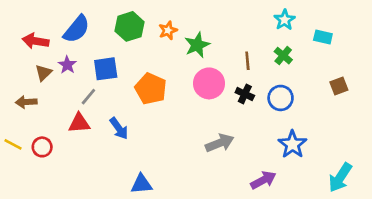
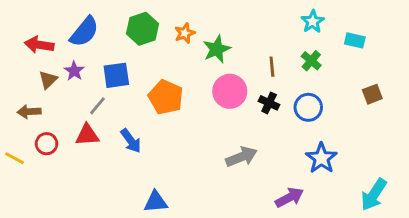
red circle: (42, 147) -> (47, 144), moved

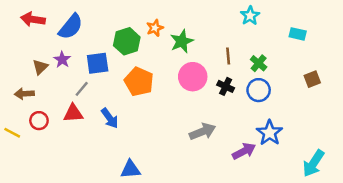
cyan star: (313, 22) -> (250, 16), moved
green hexagon: (143, 29) -> (127, 41), moved
red arrow: (39, 45) -> (33, 19), moved
green cross: (311, 61) -> (259, 63), moved
purple arrow: (289, 197) -> (244, 151), moved

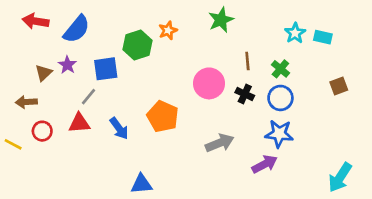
cyan star: (250, 16) -> (295, 33), moved
green star: (182, 41) -> (221, 20), moved
orange pentagon: (139, 82) -> (163, 116), moved
blue star: (270, 133) -> (279, 134), moved, turned -30

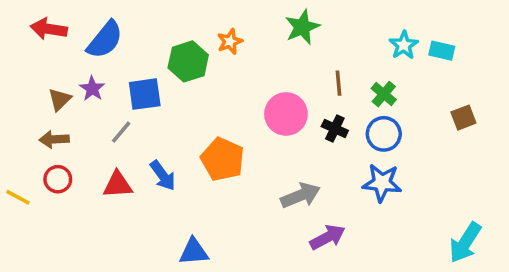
brown arrow: (26, 102) -> (54, 139), moved
red triangle: (79, 123) -> (118, 185), moved
purple arrow: (265, 164) -> (328, 237), moved

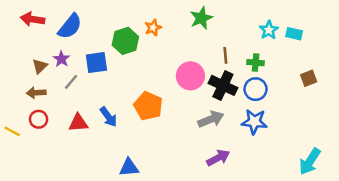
green cross: (384, 94) -> (256, 63), turned -35
black cross: (335, 128) -> (223, 85), size x1.6
gray line: (121, 132) -> (71, 82), moved
gray arrow: (300, 195) -> (211, 119), moved

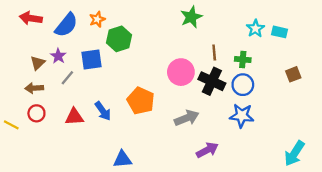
orange star: (153, 28) -> (97, 19), moved
gray arrow: (211, 119) -> (187, 118), moved

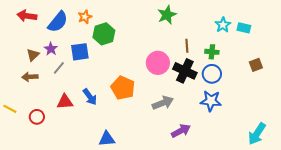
red circle: (36, 113) -> (37, 117), moved

